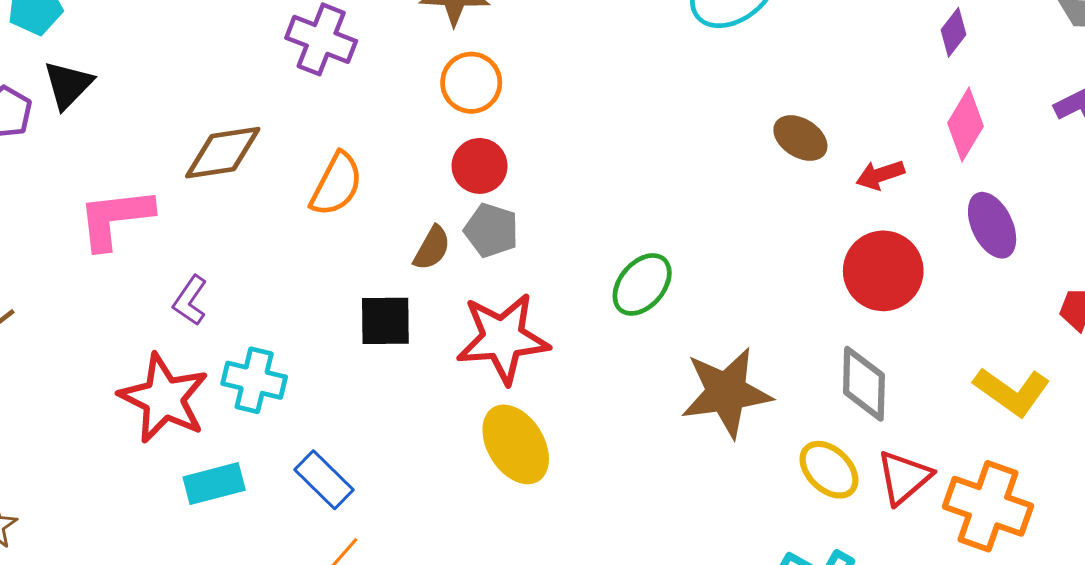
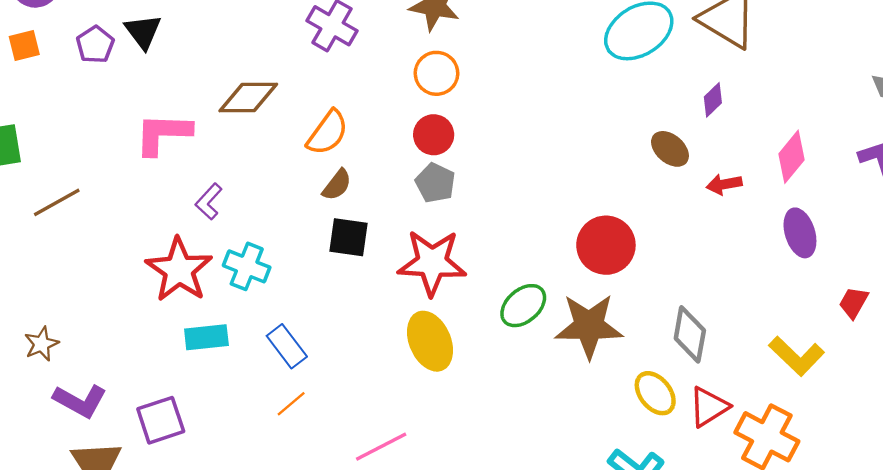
purple diamond: (954, 32) -> (713, 100), moved
black triangle: (68, 85) -> (143, 32), turned -30
brown semicircle: (432, 248) -> (337, 185), moved
red circle: (883, 271) -> (606, 245), moved
green ellipse: (642, 284) -> (523, 306), moved

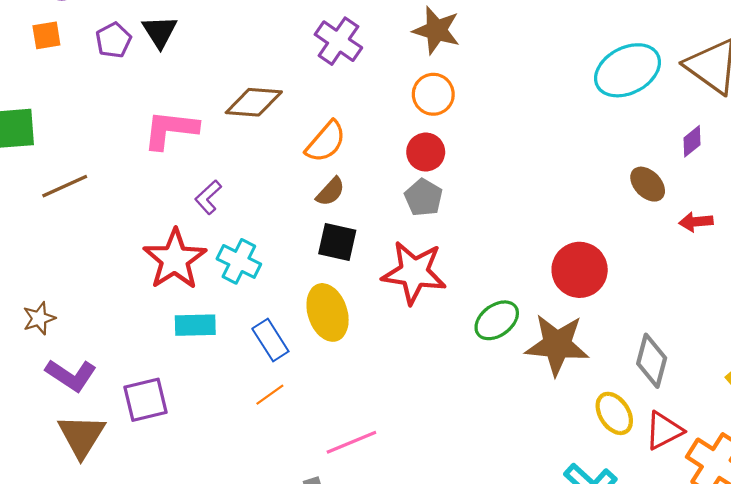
yellow ellipse: (430, 341) -> (328, 312), moved

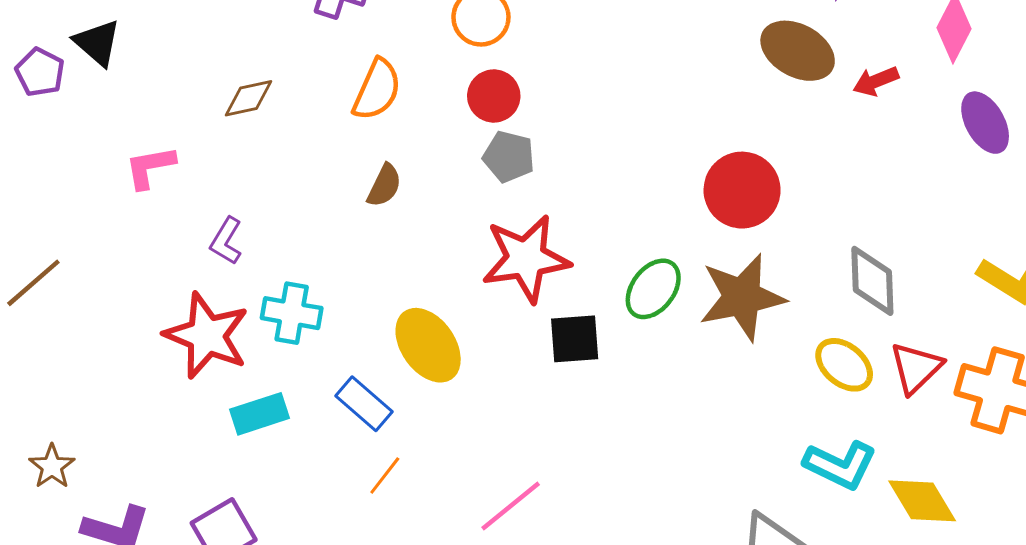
brown diamond: (254, 102) -> (249, 98), size x0.7
pink L-shape: (170, 130) -> (150, 167), size x0.7
orange semicircle: (326, 142) -> (377, 90), moved
brown ellipse: (648, 184) -> (798, 51), size x1.4
black square: (337, 242) -> (575, 339), moved

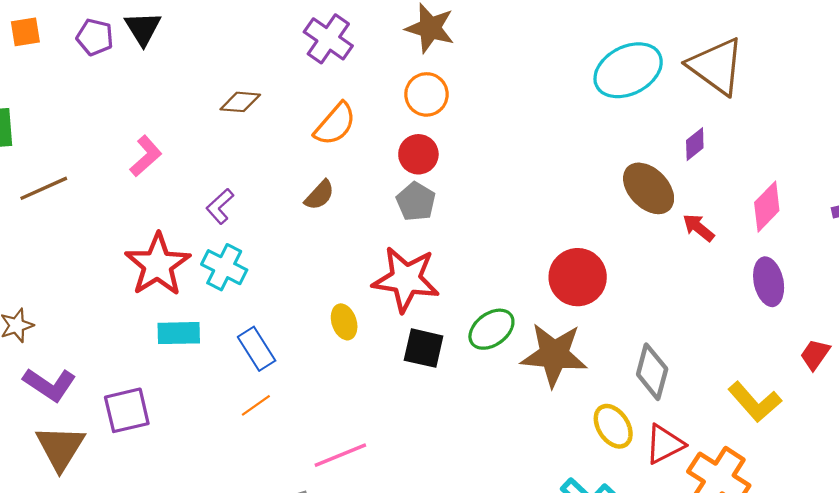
purple pentagon: (40, 72) -> (95, 37), turned -30
red arrow: (876, 81) -> (699, 228), turned 44
pink L-shape: (150, 167) -> (146, 156), moved, turned 132
purple L-shape: (226, 241) -> (220, 206), moved
yellow ellipse: (428, 345) -> (344, 322), moved, size x0.6

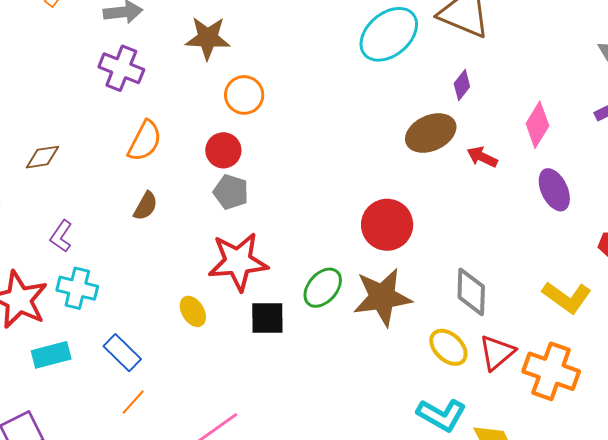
orange circle: (426, 94) -> (244, 95), moved
brown diamond: (240, 102) -> (42, 157), moved
brown ellipse: (649, 188) -> (431, 133), turned -57

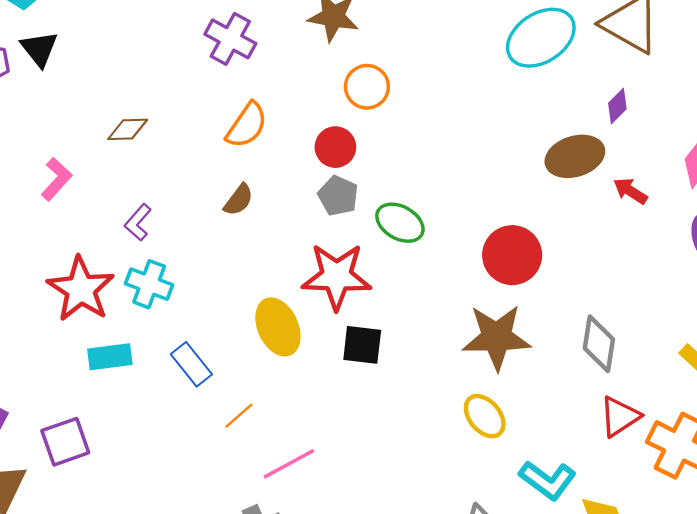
green ellipse: (323, 288) -> (400, 223), moved, turned 72
yellow ellipse: (193, 311) -> (278, 327), size x1.6
yellow ellipse: (448, 347) -> (485, 416), moved
orange line: (133, 402) -> (239, 416), moved

